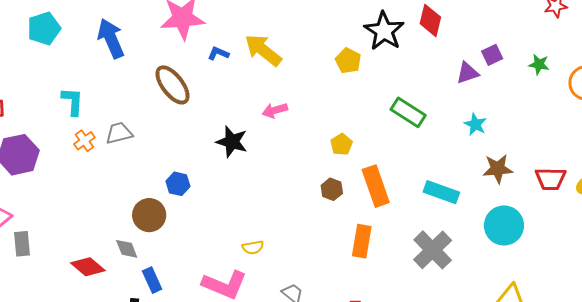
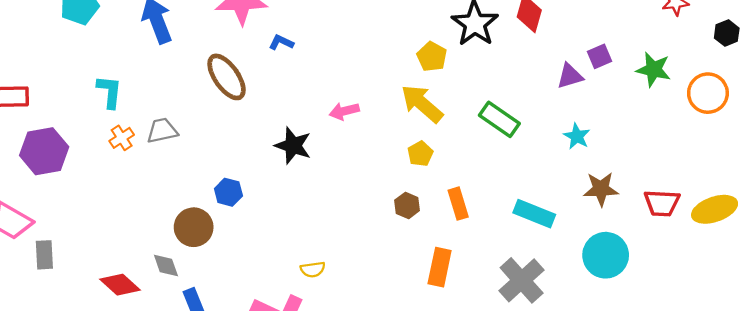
yellow arrow: (263, 50) -> (422, 104), moved
green star: (539, 64) -> (654, 69), size x1.4
orange rectangle: (376, 186) -> (458, 204), size x0.7

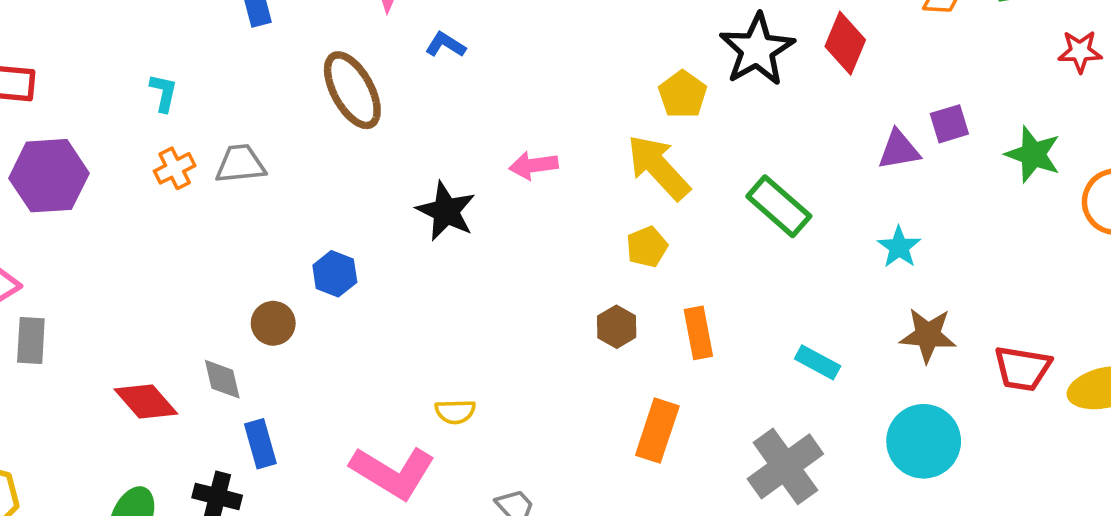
cyan L-shape: (109, 92) -> (164, 93), size x0.7
cyan rectangle: (534, 214) -> (818, 362), size x0.7
brown circle: (194, 227) -> (273, 323), size x0.7

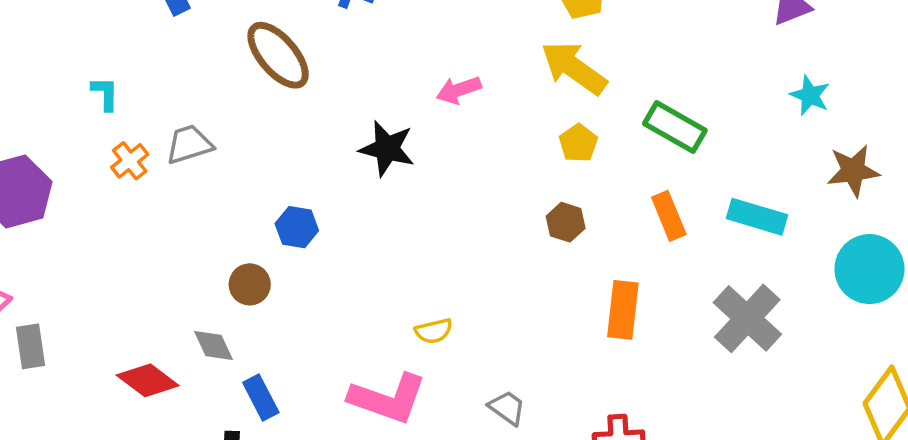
green rectangle: (779, 206) -> (675, 127), moved
orange rectangle: (698, 333) -> (669, 216), moved
cyan rectangle: (818, 362) -> (757, 217), size x1.4

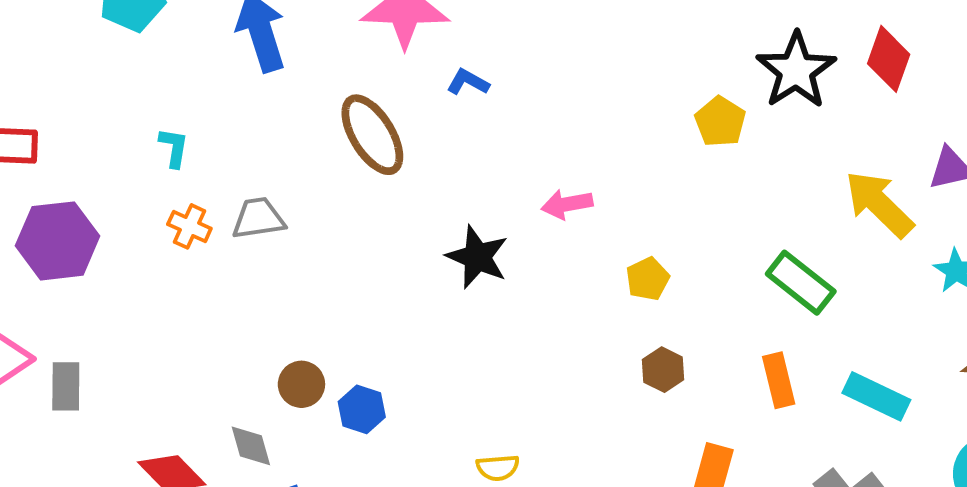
yellow arrow: (574, 68) -> (879, 204), moved
yellow pentagon: (578, 143) -> (648, 279), moved
orange cross: (130, 161) -> (189, 226), turned -36
blue hexagon: (297, 227) -> (362, 409), moved
gray rectangle: (30, 346) -> (66, 386), moved

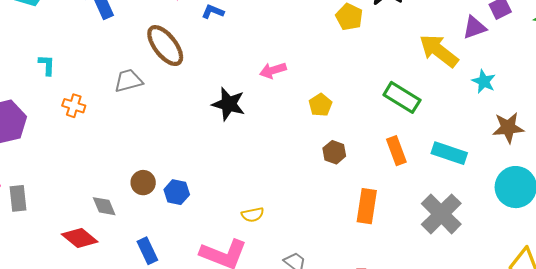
cyan L-shape: (174, 148) -> (47, 65), moved
gray trapezoid: (258, 218) -> (128, 81), moved
gray diamond: (251, 446) -> (104, 206), moved

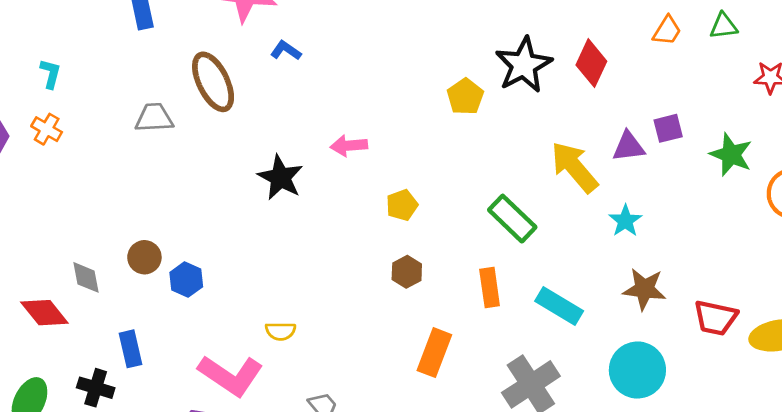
orange cross: (74, 106) -> (47, 129), moved

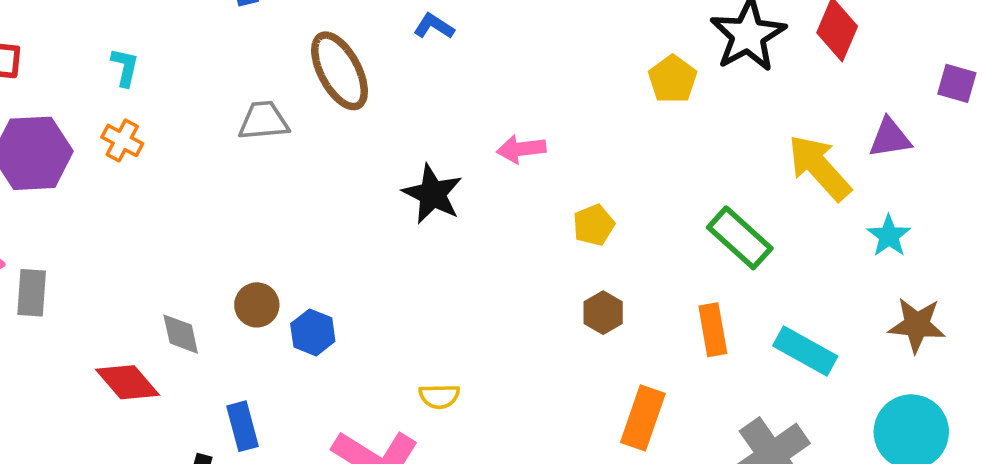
purple square: (668, 128) -> (957, 83), moved, turned 32

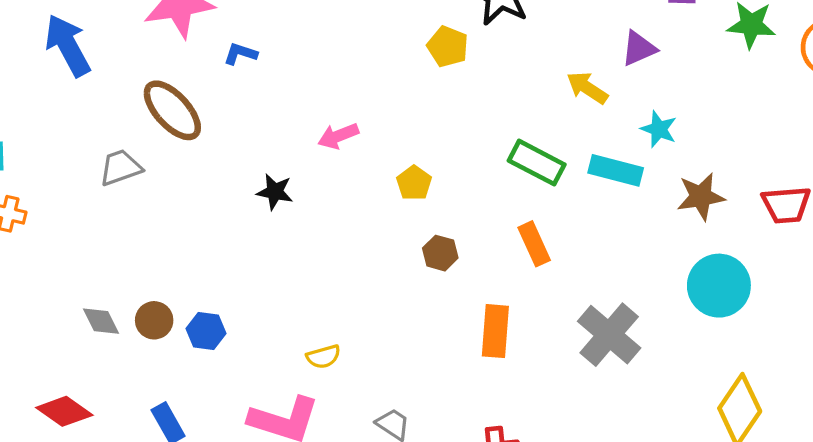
yellow arrow: (819, 167) -> (587, 88), size x0.7
black star: (432, 194) -> (275, 192), size x0.7
gray diamond: (181, 334) -> (101, 321), moved
cyan rectangle: (805, 351) -> (616, 170), moved

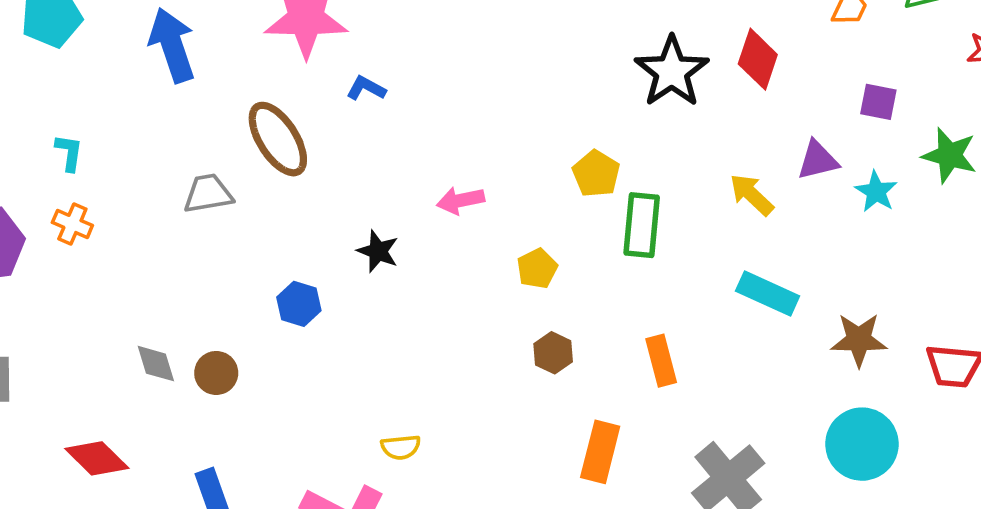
yellow pentagon: (448, 46) -> (596, 174), moved
cyan star: (659, 129) -> (876, 192), moved
green rectangle: (537, 163) -> (642, 225), moved, turned 58
blue hexagon: (206, 331) -> (299, 304), moved

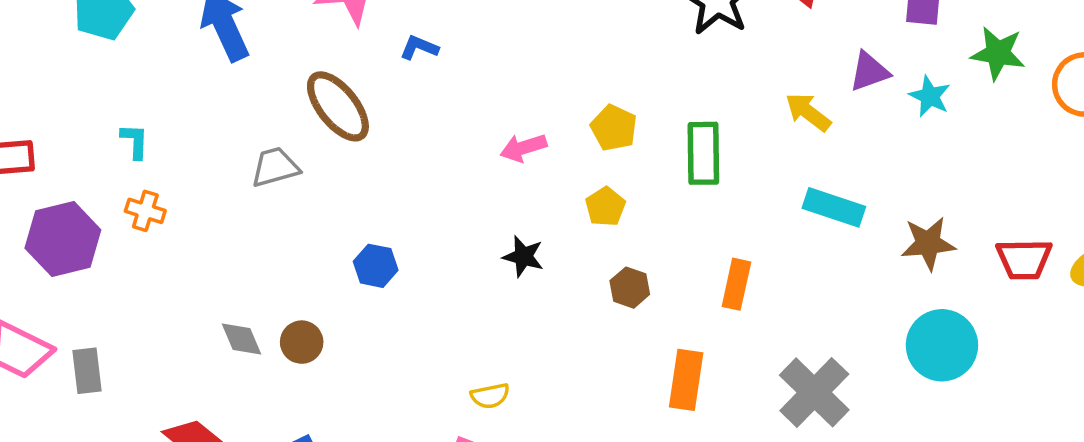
yellow pentagon: (596, 174) -> (614, 128), moved
black star: (378, 251) -> (523, 257), moved
orange rectangle: (661, 361) -> (736, 284), turned 33

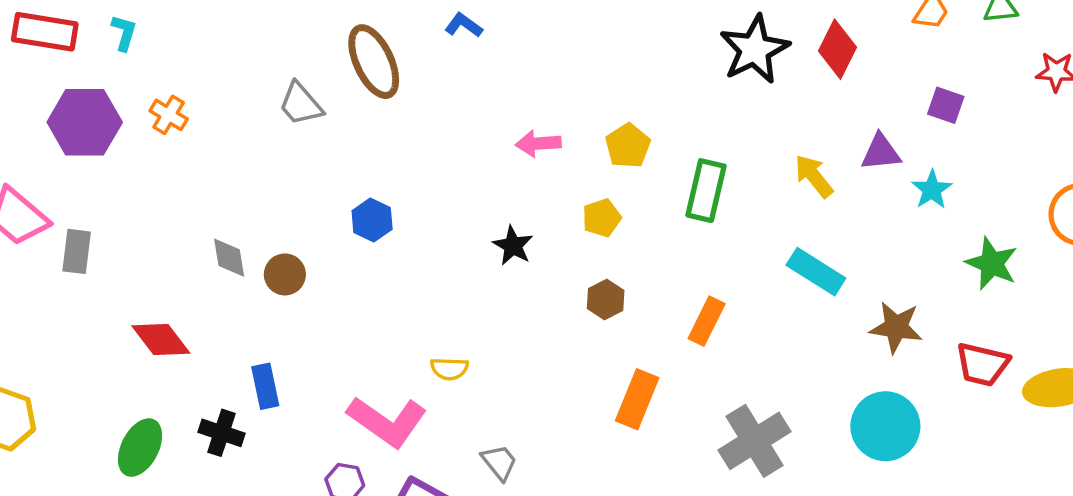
green star: (998, 53) -> (992, 263), moved
cyan L-shape: (135, 141) -> (124, 33), moved
gray trapezoid: (275, 167) -> (301, 104), turned -129

